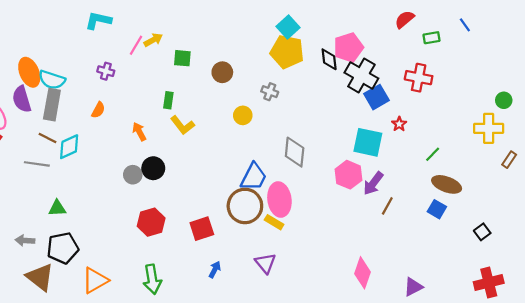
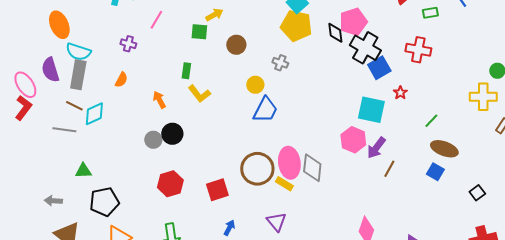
yellow arrow: (153, 40) -> (214, 15), moved
orange ellipse: (29, 72) -> (59, 25), moved
gray diamond: (295, 152) -> (312, 168), moved
blue trapezoid: (254, 177) -> (265, 110), moved
black pentagon: (63, 248) -> (104, 202), moved

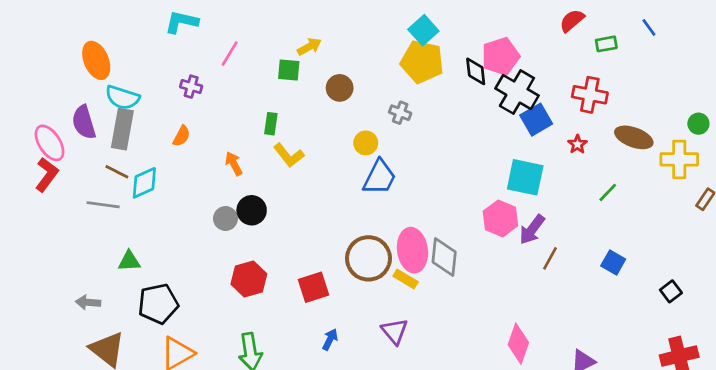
red star: (400, 93) -> (577, 144), moved
brown ellipse: (444, 149) -> (634, 137), moved

